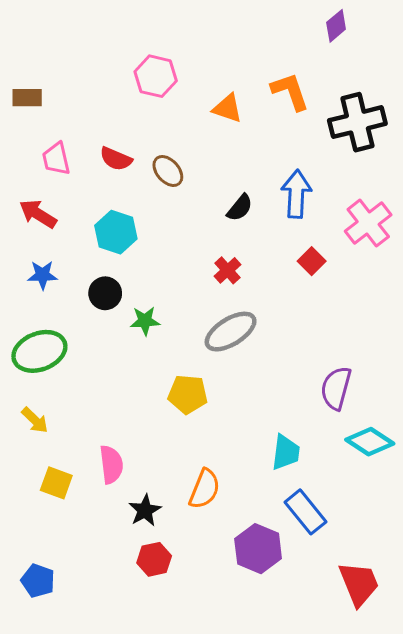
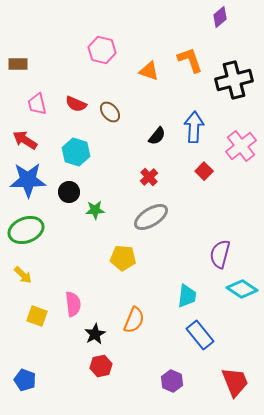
blue star: (43, 275) -> (28, 180), size x1.8
purple hexagon: (258, 549) -> (172, 381), moved, size x0.7

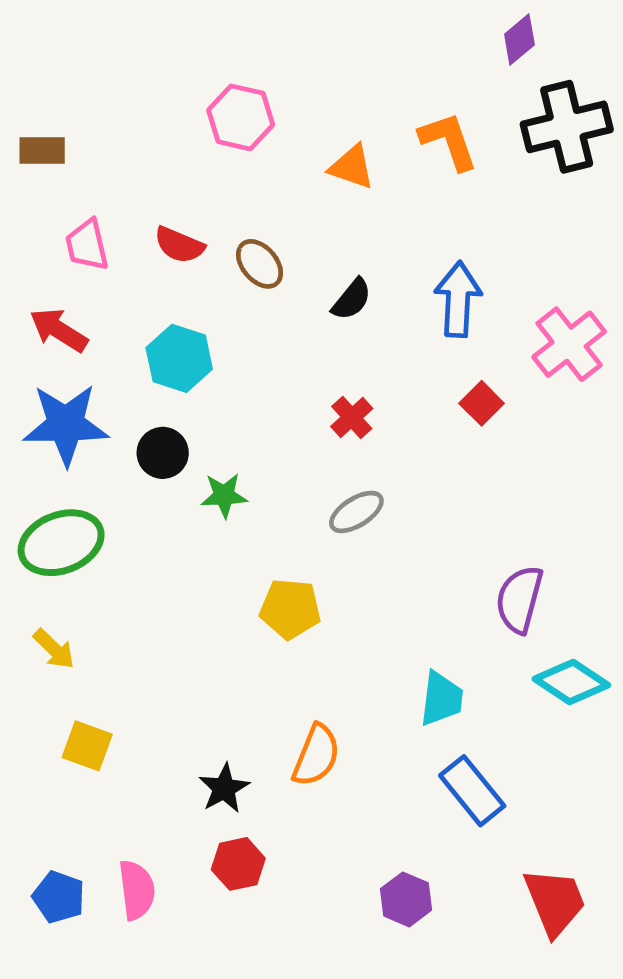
black cross: (234, 80) -> (567, 127), moved
black semicircle: (157, 136) -> (352, 299), moved
gray ellipse: (151, 217) -> (356, 512), size x0.7
pink semicircle: (73, 304) -> (137, 890), moved

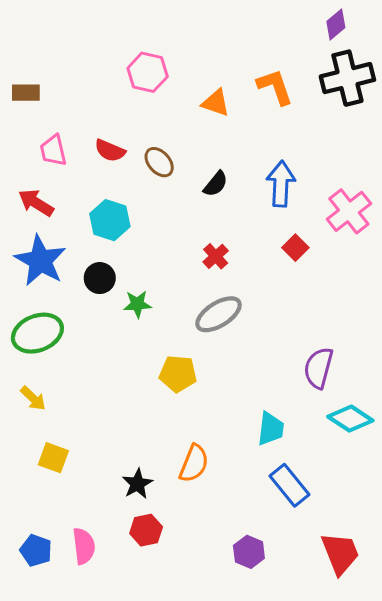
purple diamond: (519, 39) -> (336, 25), moved
blue star: (66, 425) -> (40, 261), turned 30
gray ellipse: (356, 512) -> (219, 314), size x1.4

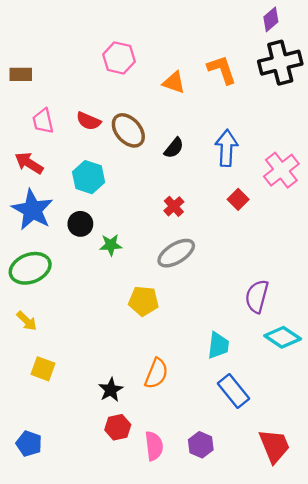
brown ellipse: (159, 162) -> (128, 130), size x1.4
pink semicircle: (84, 546) -> (154, 446), moved

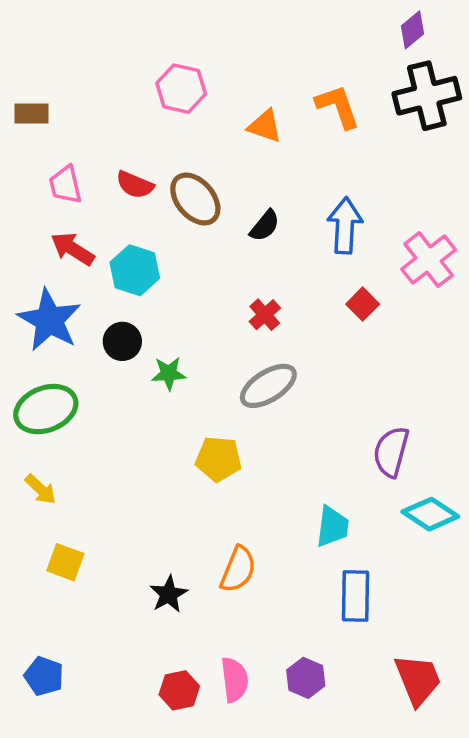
red arrow: (29, 163) -> (72, 249), moved
blue rectangle: (233, 391) -> (356, 596), turned 40
red hexagon: (118, 427) -> (179, 690), moved

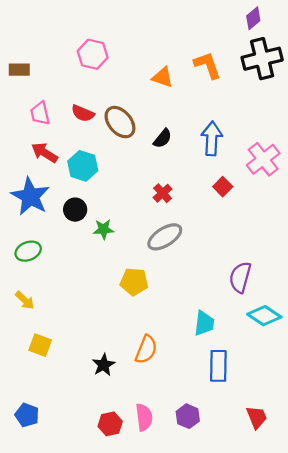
pink hexagon: (181, 89) -> (93, 54), moved
green ellipse: (46, 409) -> (28, 251), size x0.7
red trapezoid: (418, 680) -> (257, 417), size x0.7

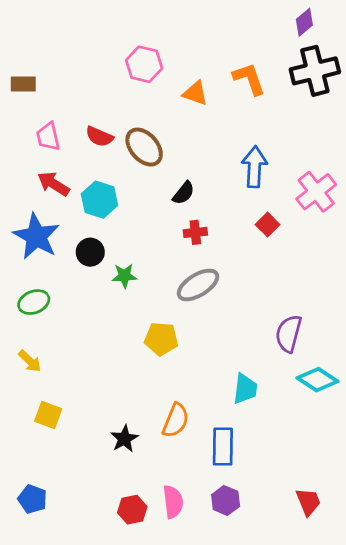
pink hexagon: (93, 54) -> (144, 64), moved
black semicircle: (163, 138) -> (184, 193), moved
red cross: (163, 193) -> (195, 232), turned 36
blue rectangle: (218, 366) -> (223, 447), moved

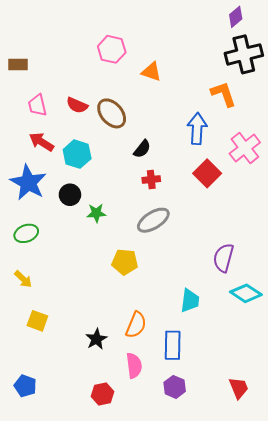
orange L-shape: (249, 79) -> (223, 94), moved
red square: (268, 225) -> (207, 173), size x1.5
pink semicircle: (173, 502) -> (134, 366), moved

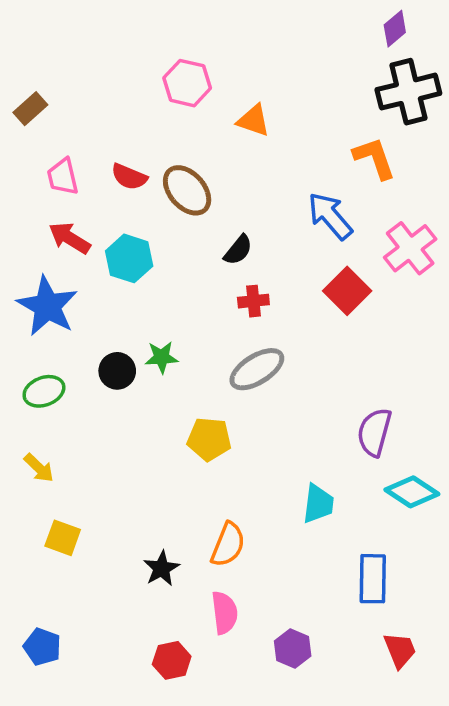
brown rectangle: (18, 65) -> (30, 109), turned -42
blue arrow: (197, 129) -> (330, 216), turned -44
black circle: (70, 195) -> (117, 371), moved
blue rectangle: (173, 345) -> (373, 579), moved

